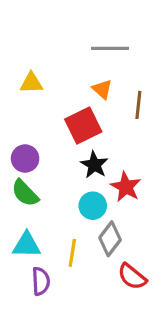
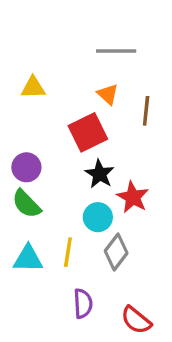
yellow line: (72, 253) -> (68, 252), moved
red semicircle: (132, 277) -> (136, 320), moved
purple semicircle: (41, 281) -> (83, 304), moved

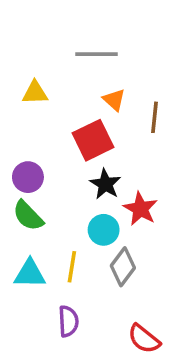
gray line: (116, 51) -> (97, 54), moved
purple semicircle: (83, 304) -> (68, 321), moved

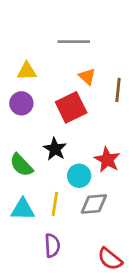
purple circle: (28, 177) -> (21, 103), moved
black star: (105, 184) -> (55, 149), moved
gray diamond: (123, 267) -> (94, 204), turned 48

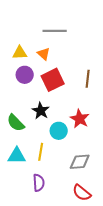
orange triangle: (87, 76) -> (44, 54), moved
brown line: (118, 90) -> (88, 79), moved
purple circle: (21, 103) -> (25, 75), moved
gray diamond: (94, 204) -> (80, 162), moved

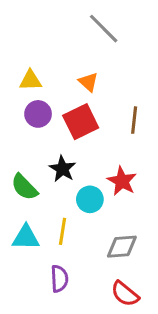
gray line: (55, 31) -> (104, 29), moved, turned 45
orange triangle: (44, 54) -> (88, 82), moved

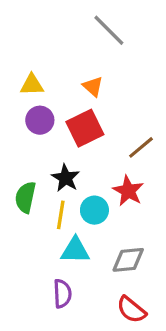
brown line: (134, 120) -> (141, 147), moved, turned 44
green semicircle: (24, 187) -> (25, 197), turned 56
yellow line: (62, 231) -> (61, 215), moved
cyan triangle: (26, 237) -> (75, 250), moved

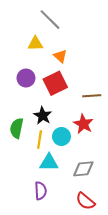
gray line: (109, 30) -> (50, 20), moved
yellow triangle: (32, 85) -> (35, 44), moved
brown line: (141, 147) -> (92, 96), turned 36

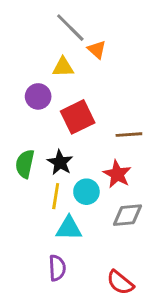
yellow triangle: (35, 44) -> (63, 67), moved
orange triangle: (60, 56) -> (97, 50), moved
purple circle: (26, 78) -> (38, 96), moved
green semicircle: (17, 128) -> (25, 164), moved
gray diamond: (83, 169) -> (127, 215), moved

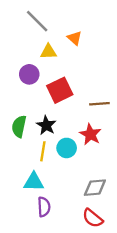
gray line: (70, 28) -> (37, 21), moved
gray diamond: (127, 215) -> (95, 188), moved
cyan triangle: (69, 228) -> (34, 182), moved

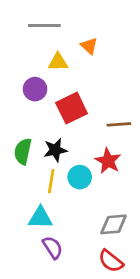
gray line: (37, 21) -> (44, 25), turned -45
black star: (46, 125) -> (55, 150), turned 30
purple semicircle: (44, 207) -> (53, 247), turned -30

